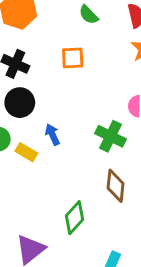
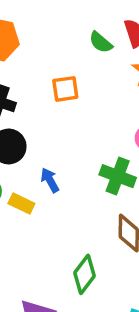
green semicircle: (89, 15) -> (101, 42), moved

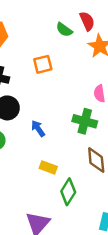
yellow rectangle: (21, 203) -> (48, 167), moved

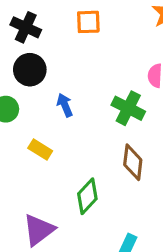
yellow rectangle: (48, 167) -> (40, 150), moved

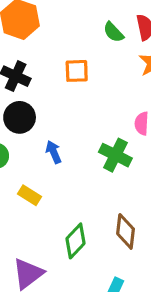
brown diamond: (133, 162) -> (126, 231), moved

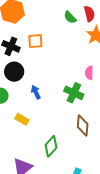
orange square: (77, 71) -> (35, 41), moved
brown diamond: (126, 231) -> (83, 126), moved

